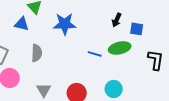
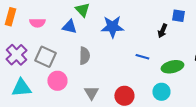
black arrow: (117, 20) -> (162, 31), moved
blue square: (137, 29) -> (178, 16), moved
green ellipse: (120, 48) -> (172, 67), moved

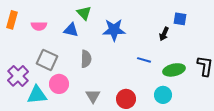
purple cross: (16, 55) -> (18, 76), moved
cyan triangle: (21, 88) -> (37, 95), moved

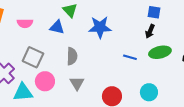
blue square: (180, 19) -> (154, 12), moved
green ellipse: (174, 70) -> (160, 52), moved
gray triangle: (93, 96) -> (77, 83), moved

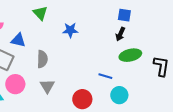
blue triangle: (57, 27) -> (18, 40), moved
blue star: (100, 27) -> (70, 30), size x0.7
blue line: (130, 57) -> (105, 76), moved

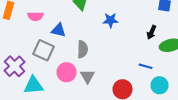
black arrow: (120, 34) -> (152, 32), moved
pink circle: (15, 84) -> (66, 72), moved

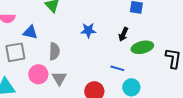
blue star: (110, 20) -> (88, 30), moved
gray square: (44, 50) -> (15, 52), turned -35

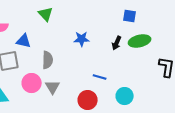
green ellipse: (142, 47) -> (140, 41), moved
blue line: (117, 68) -> (100, 77), moved

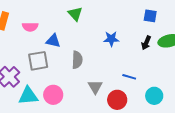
blue square: (130, 16) -> (150, 16), moved
pink circle: (32, 83) -> (53, 95), moved
gray triangle: (53, 87) -> (95, 87), moved

